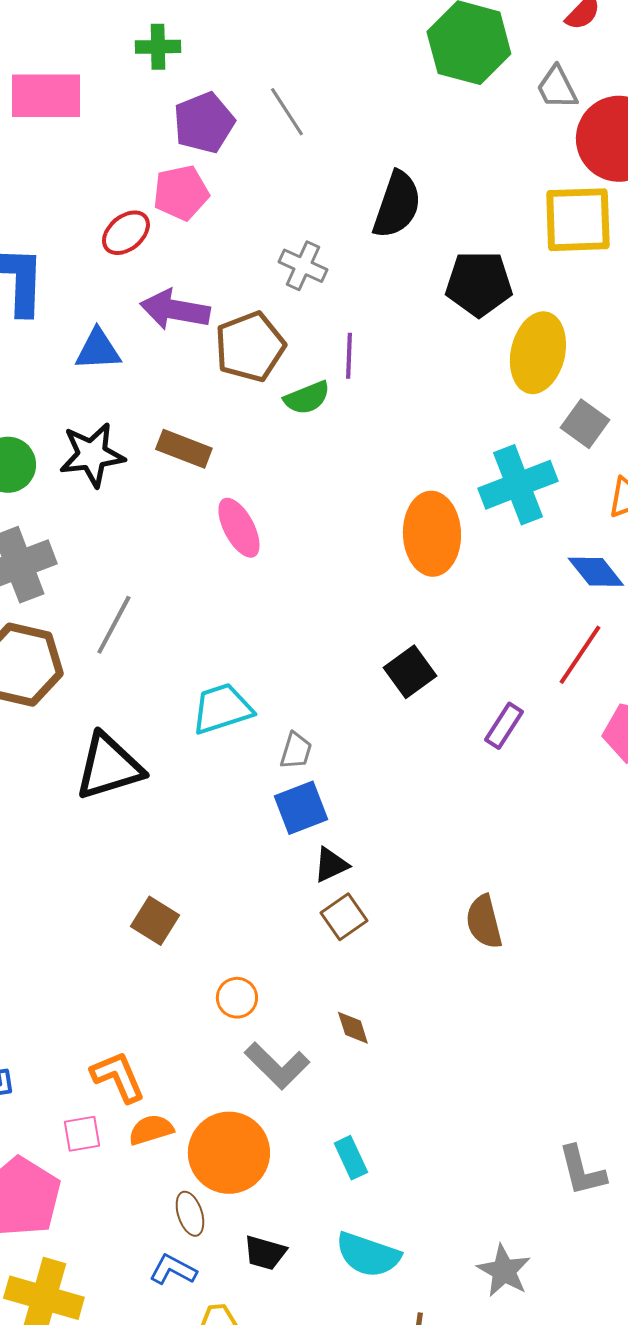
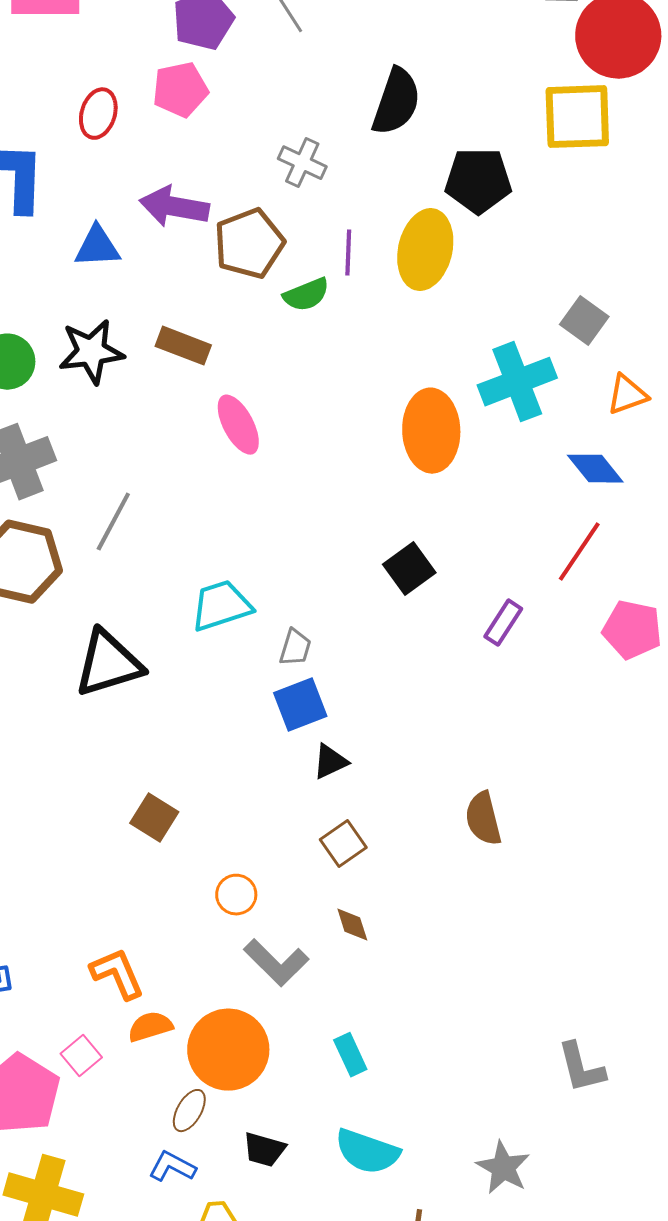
red ellipse: (126, 233) -> (98, 114), moved, turned -33
yellow ellipse: (538, 353) -> (425, 250), moved
brown square: (344, 917) -> (343, 844), moved
pink square: (82, 1134) -> (81, 1056), moved, turned -30
brown ellipse: (190, 1214) -> (189, 1111), turned 48

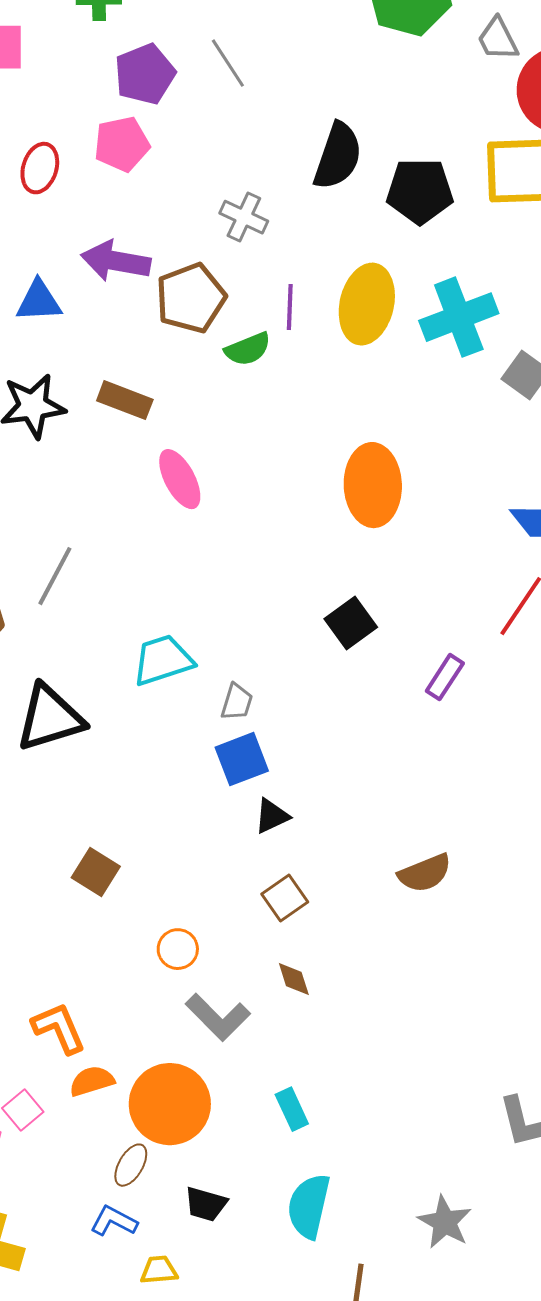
black pentagon: (478, 181) -> (420, 191), moved
cyan cross: (517, 382) -> (459, 317), moved
brown semicircle: (483, 819) -> (425, 873), turned -98
cyan semicircle: (367, 1152) -> (309, 1206), turned 84

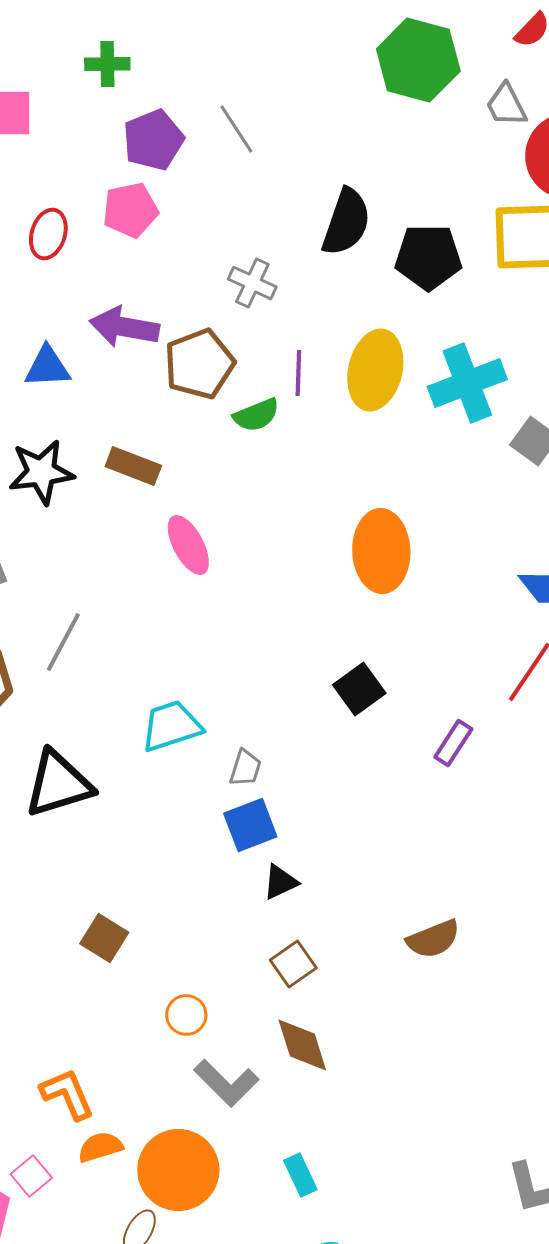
brown diamond: (294, 979) -> (302, 1045), size x1.6

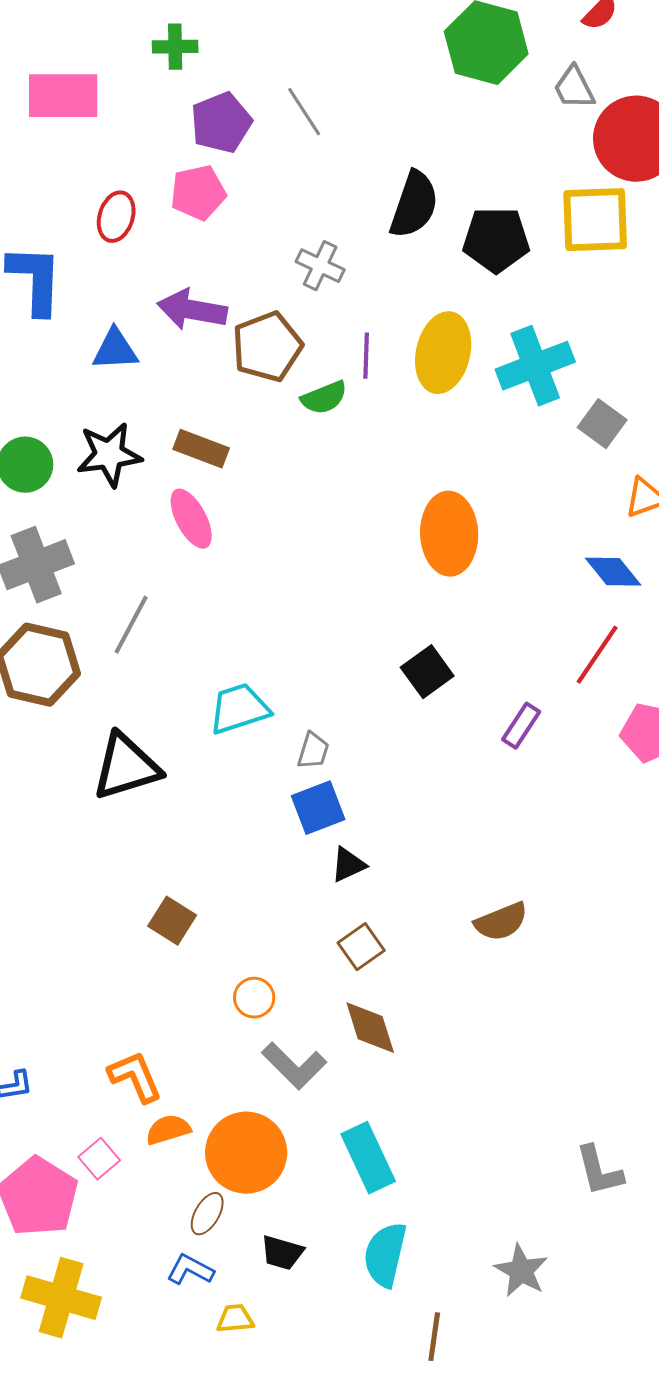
pink ellipse: (188, 545) -> (191, 519), moved
cyan rectangle: (300, 1175) -> (368, 1158), size x1.6

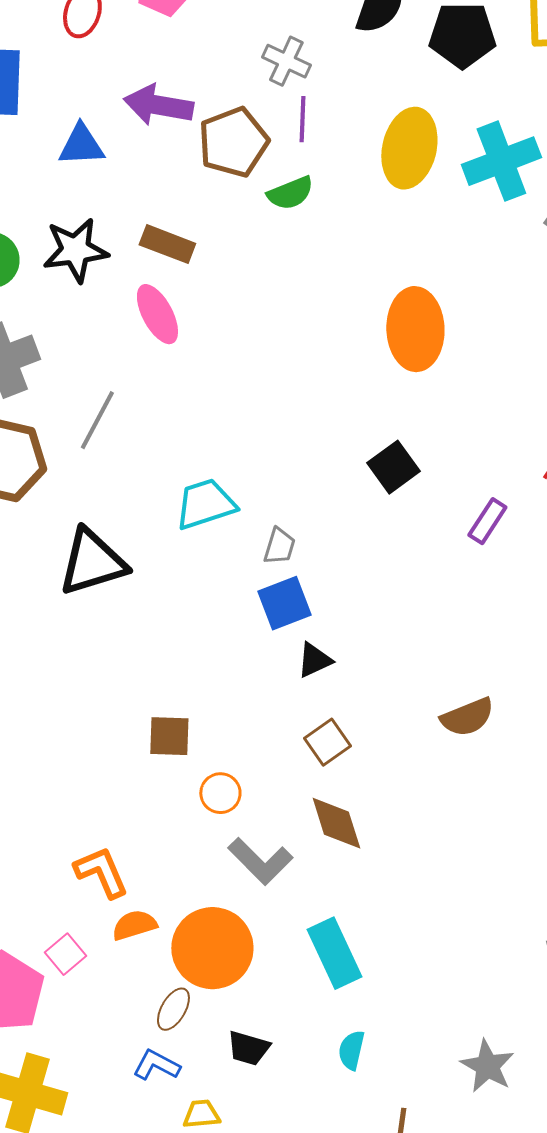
purple line: (366, 356) -> (302, 119), moved
brown square: (172, 921) -> (169, 736), moved, turned -30
cyan semicircle: (385, 1255) -> (351, 1050), size x0.6

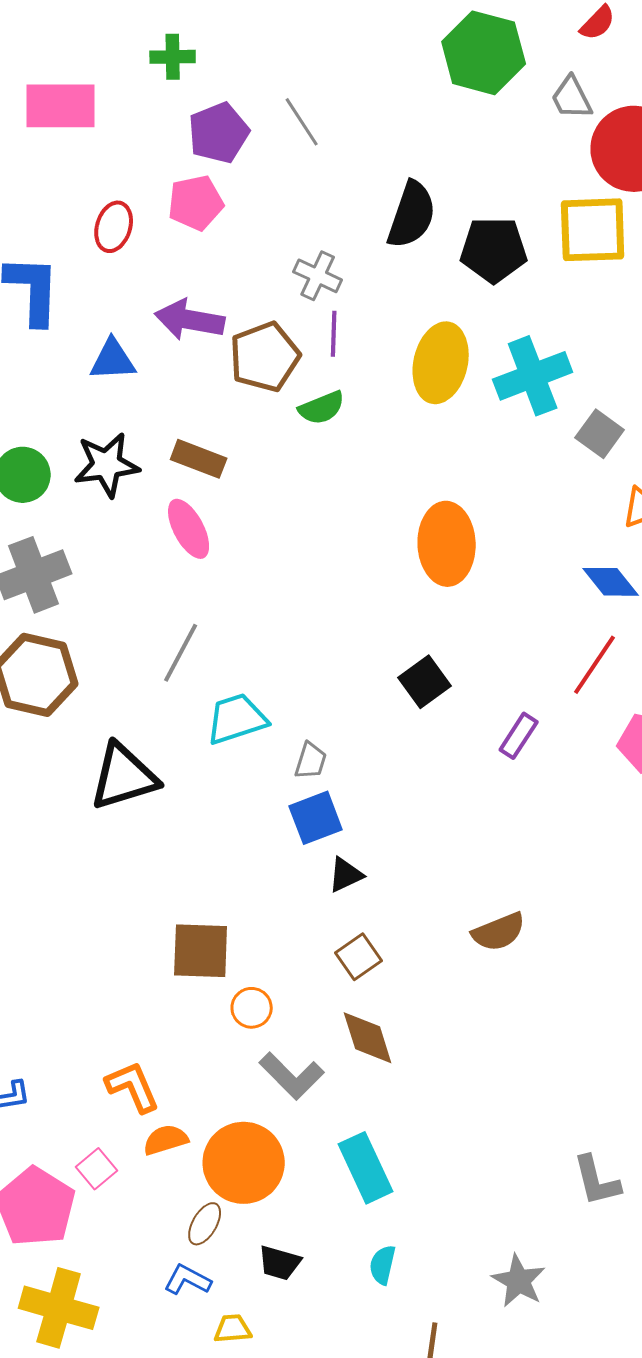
gray line: (97, 420) -> (181, 653), moved
brown square: (169, 736) -> (201, 951), size x1.4

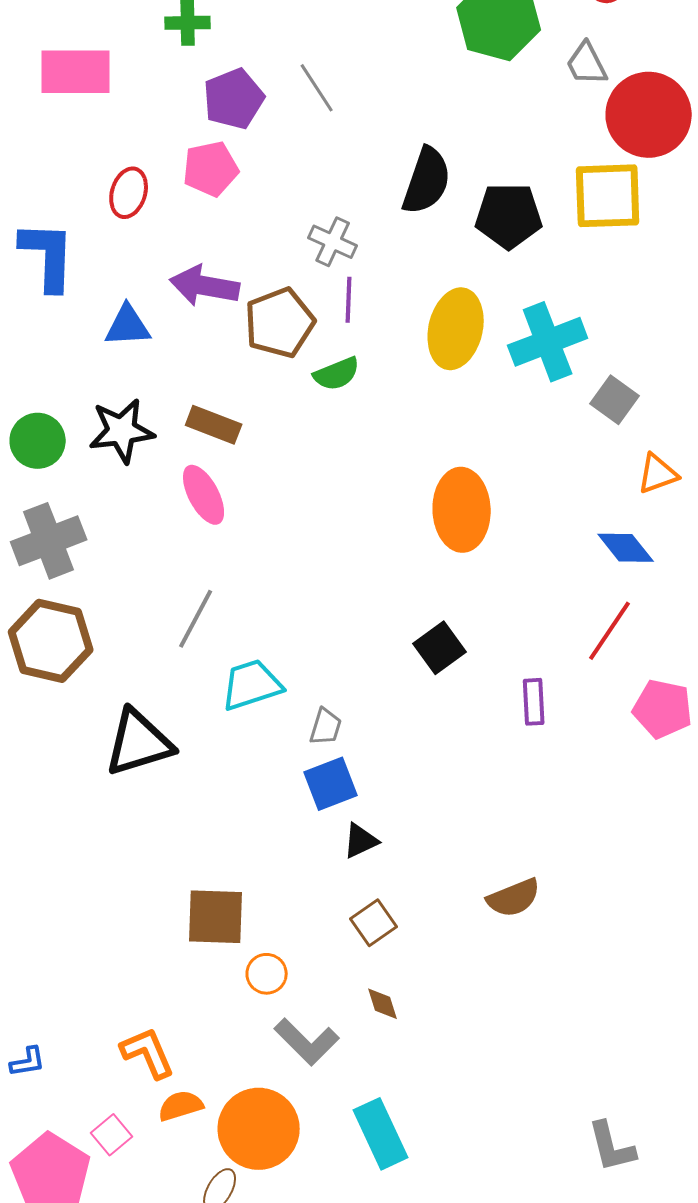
purple rectangle: (519, 736) -> (534, 702), turned -36
brown diamond: (368, 1038) -> (383, 1004), size x0.6

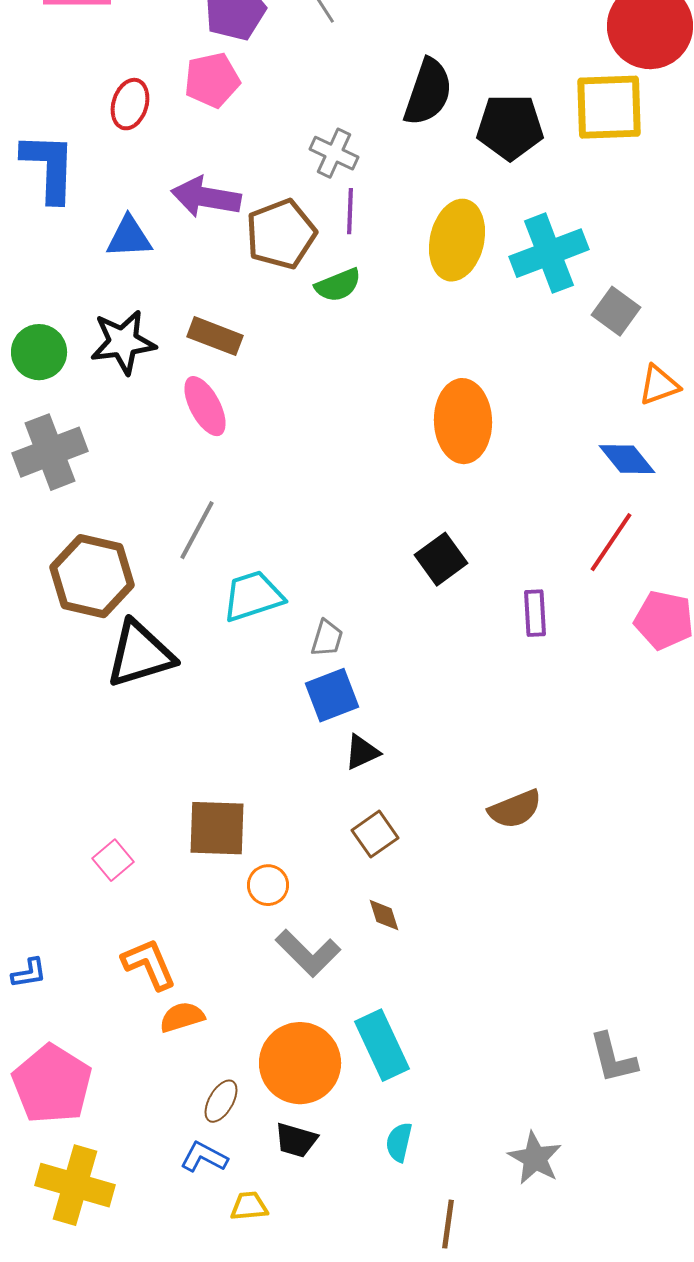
brown hexagon: (51, 641) -> (92, 576), moved
orange circle: (259, 1129) -> (300, 1063), moved
pink square: (112, 1135) -> (113, 860), moved

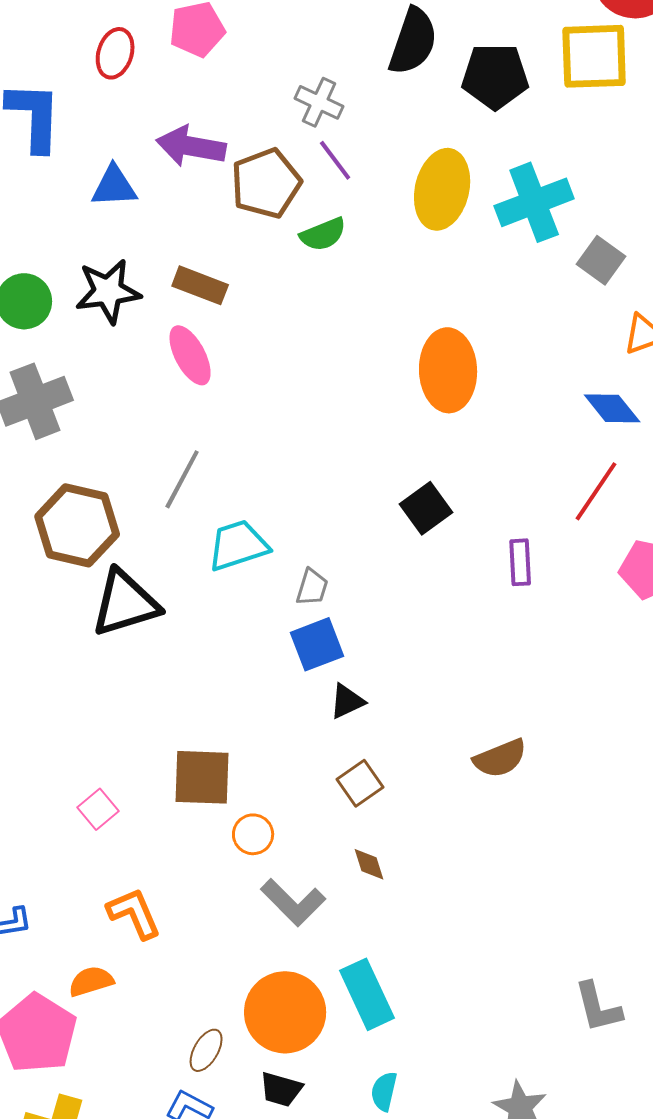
purple line: (350, 211) -> (335, 160), turned -39
orange semicircle: (182, 1017) -> (91, 981), moved

